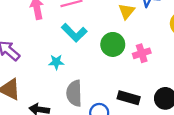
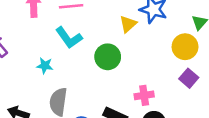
pink cross: (142, 53) -> (144, 95), moved

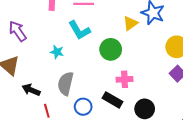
pink cross: (144, 95) -> (125, 79), moved

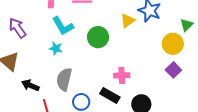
cyan L-shape: (79, 30) -> (63, 26), moved
green circle: (111, 49) -> (98, 37), moved

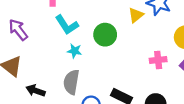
cyan star: (56, 48) -> (74, 51), moved
pink cross: (122, 75) -> (158, 60), moved

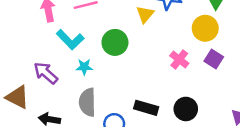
purple arrow: (18, 30) -> (46, 73), moved
pink cross: (158, 60) -> (179, 59), turned -35

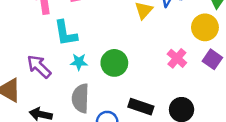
cyan L-shape: (70, 40) -> (66, 33), turned 32
green circle: (115, 42) -> (114, 63), moved

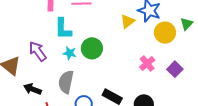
yellow circle: (205, 27) -> (165, 33), moved
green circle: (114, 63) -> (92, 48), moved

